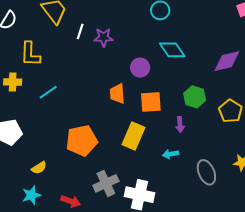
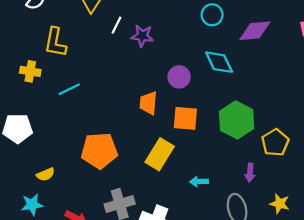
purple diamond: (227, 61) -> (255, 31), moved
green hexagon: (195, 97) -> (237, 120), size x1.4
purple arrow: (180, 125) -> (250, 173), moved

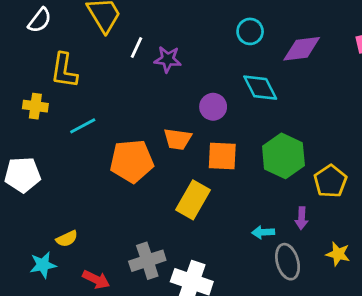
orange trapezoid: (148, 103) -> (178, 139), turned -85
orange pentagon: (99, 151) -> (132, 161), moved
yellow semicircle: (46, 174) -> (67, 239), moved
cyan arrow: (199, 182) -> (263, 232), moved

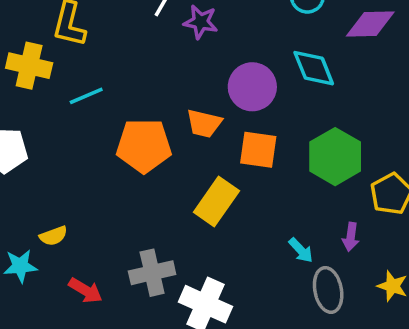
yellow cross: (35, 106) -> (29, 66), size x1.4
purple circle: (213, 107) -> (252, 87), size x1.4
cyan arrow: (263, 232) -> (301, 250), turned -135

